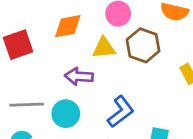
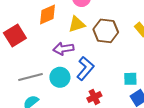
brown hexagon: (143, 45) -> (106, 31), moved
blue L-shape: (121, 112) -> (85, 69), moved

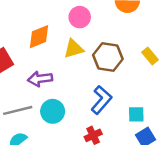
purple arrow: (63, 49) -> (40, 79), moved
blue L-shape: (85, 69) -> (101, 100), moved

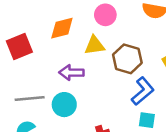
purple arrow: (40, 79) -> (71, 73), moved
blue L-shape: (101, 100) -> (143, 91), moved

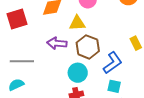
brown hexagon: (127, 59) -> (88, 47), moved
cyan circle: (64, 105) -> (78, 73), moved

